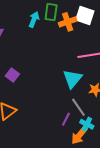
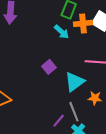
cyan arrow: (34, 20) -> (61, 32), moved, turned 98
purple square: (12, 75) -> (49, 67), moved

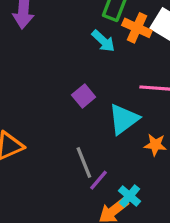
orange cross: (83, 23) -> (137, 28), turned 30
gray line: (74, 112) -> (84, 163), moved

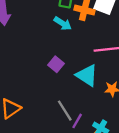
cyan triangle: (124, 119) -> (87, 75), turned -40

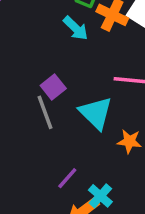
gray line: (65, 111) -> (45, 112), moved

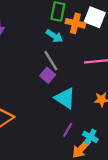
gray line: (45, 112) -> (51, 61), moved
cyan triangle: (96, 113) -> (65, 98), moved

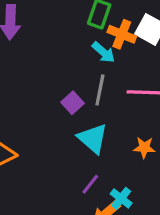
cyan arrow: (54, 36) -> (104, 52), moved
gray line: (51, 61) -> (100, 90), moved, turned 35

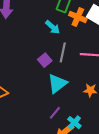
cyan arrow: (104, 52) -> (53, 27), moved
cyan triangle: (93, 139) -> (57, 84), turned 40

